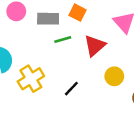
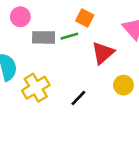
gray rectangle: (48, 19) -> (44, 37), moved
green line: (63, 40) -> (69, 36), moved

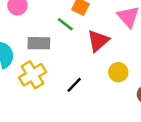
green line: (69, 36) -> (65, 24), turned 54
gray rectangle: (44, 37) -> (39, 43), moved

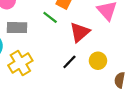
gray rectangle: (39, 43) -> (17, 28), moved
black line: (74, 85) -> (69, 62), moved

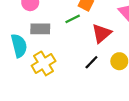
green line: (50, 17) -> (73, 19), turned -64

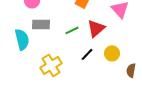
green line: (73, 19) -> (72, 30), moved
yellow cross: (44, 63) -> (51, 65), moved

